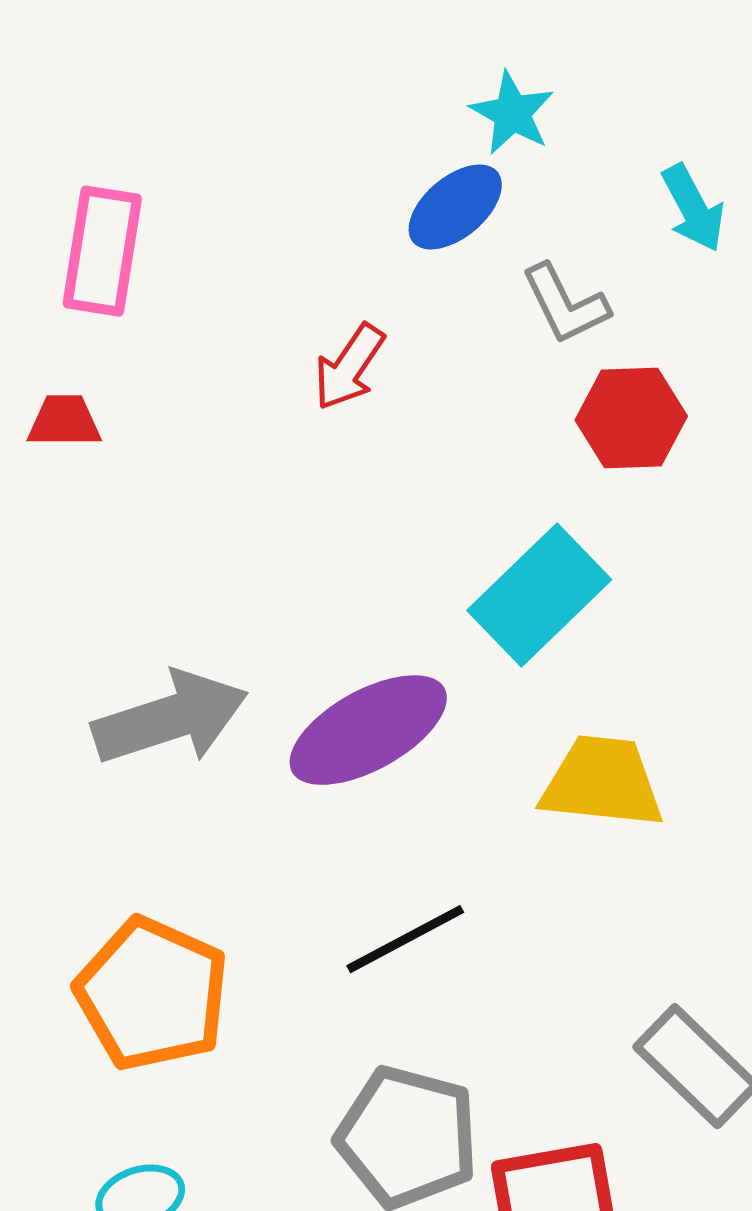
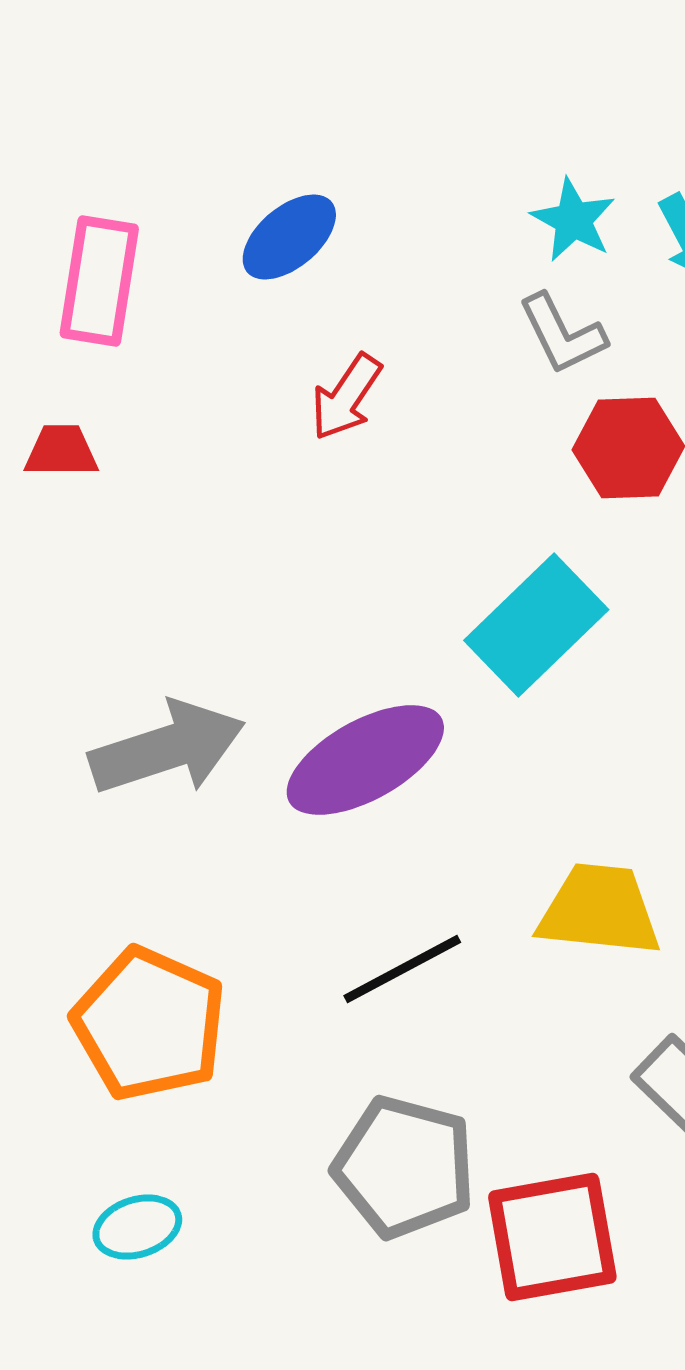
cyan star: (512, 113) -> (573, 220), moved
blue ellipse: (455, 207) -> (289, 237), moved
yellow trapezoid: (602, 782) -> (599, 910), moved

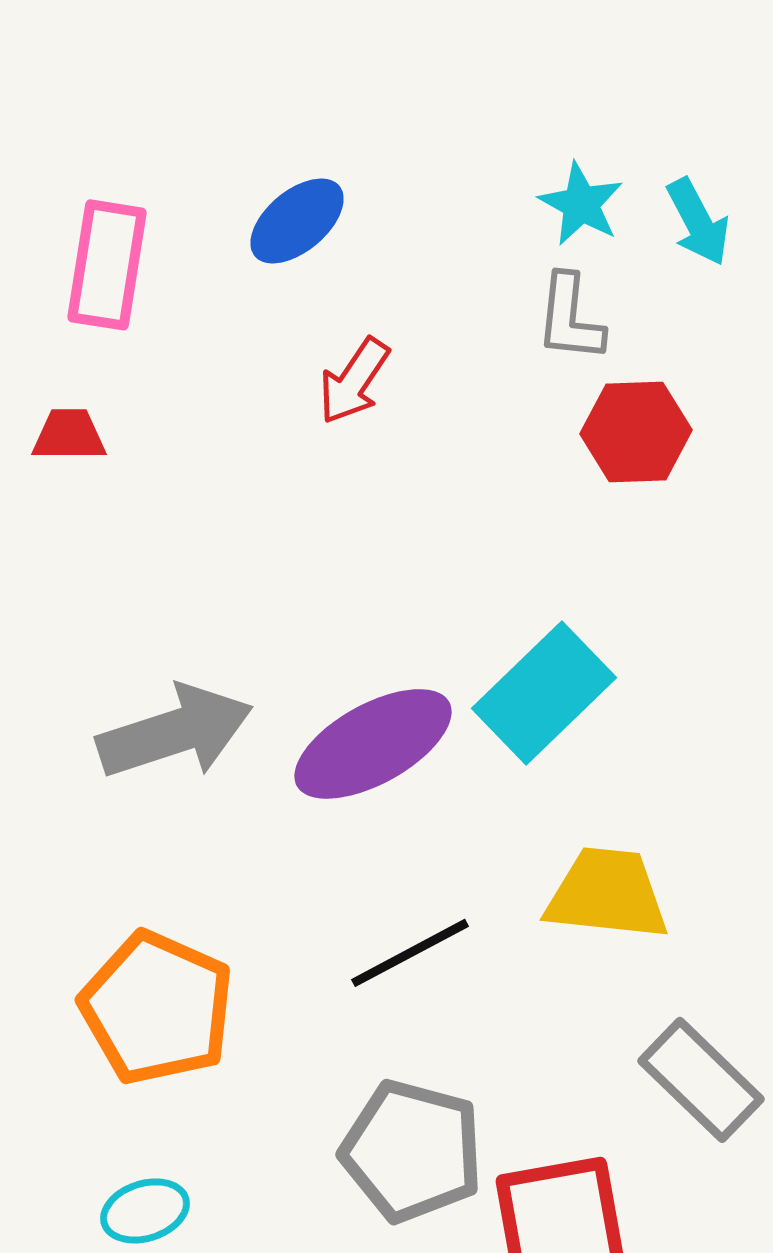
gray L-shape: (562, 334) -> (570, 318), turned 32
cyan rectangle: (536, 625) -> (544, 693), moved

